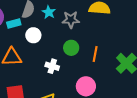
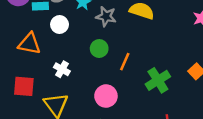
white cross: (52, 66) -> (62, 69), moved

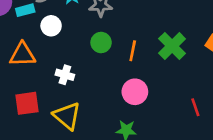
green cross: (158, 80) -> (172, 46), moved
pink circle: (106, 96) -> (135, 92), moved

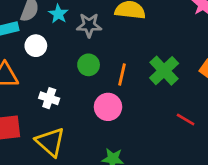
pink circle: (135, 92) -> (108, 107), moved
red line: (195, 107) -> (186, 120), moved, turned -42

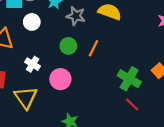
green cross: (164, 71) -> (129, 79), moved, turned -30
orange line: (122, 74) -> (94, 48), moved
pink circle: (108, 107) -> (60, 79), moved

